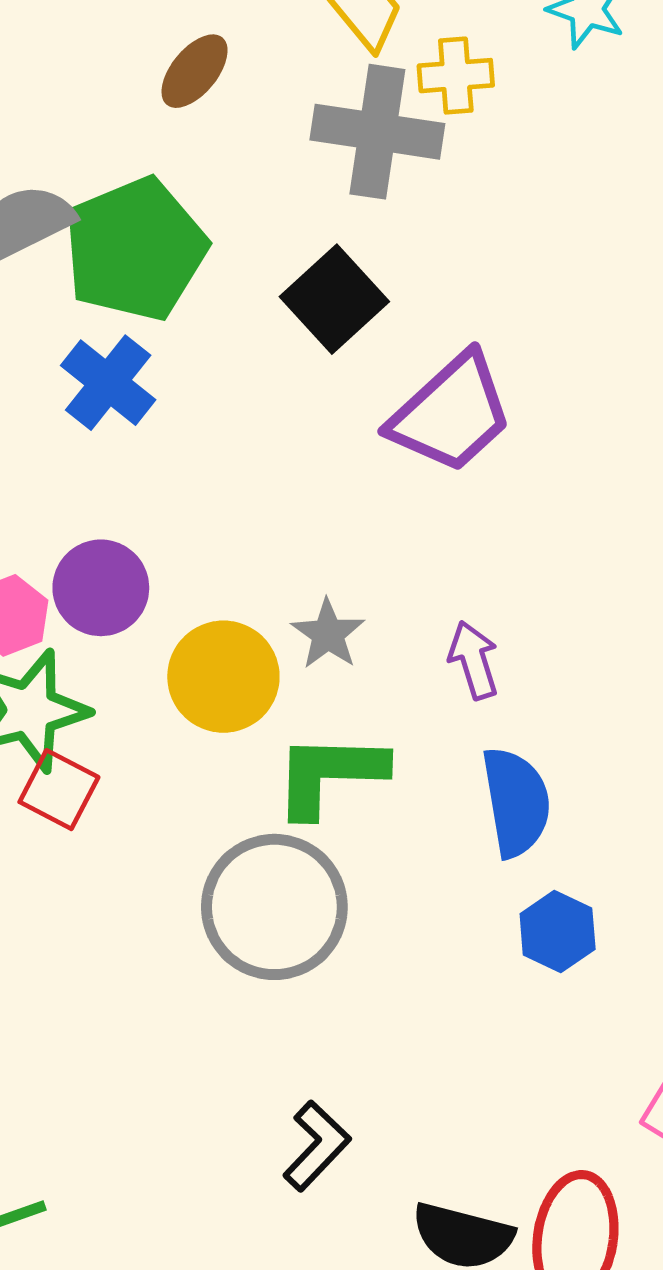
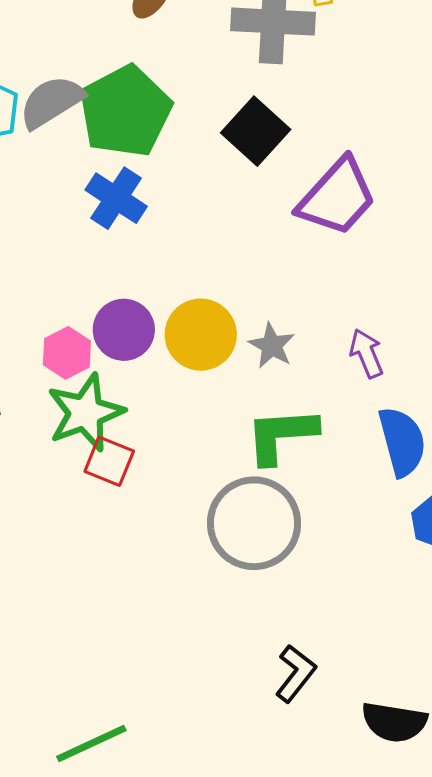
yellow circle: (223, 677) -> (201, 335), moved

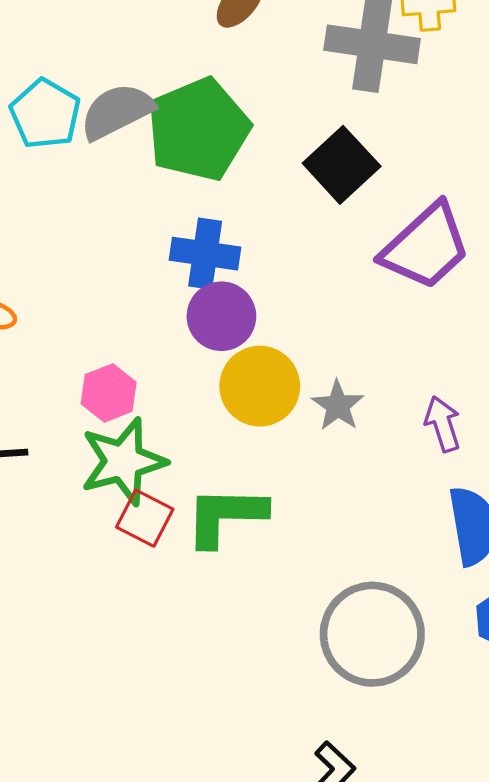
blue cross: (116, 198) -> (205, 254), moved, turned -30
purple circle: (124, 330) -> (221, 316), moved
green L-shape: (281, 435) -> (225, 516), moved
gray circle: (254, 523) -> (372, 634), moved

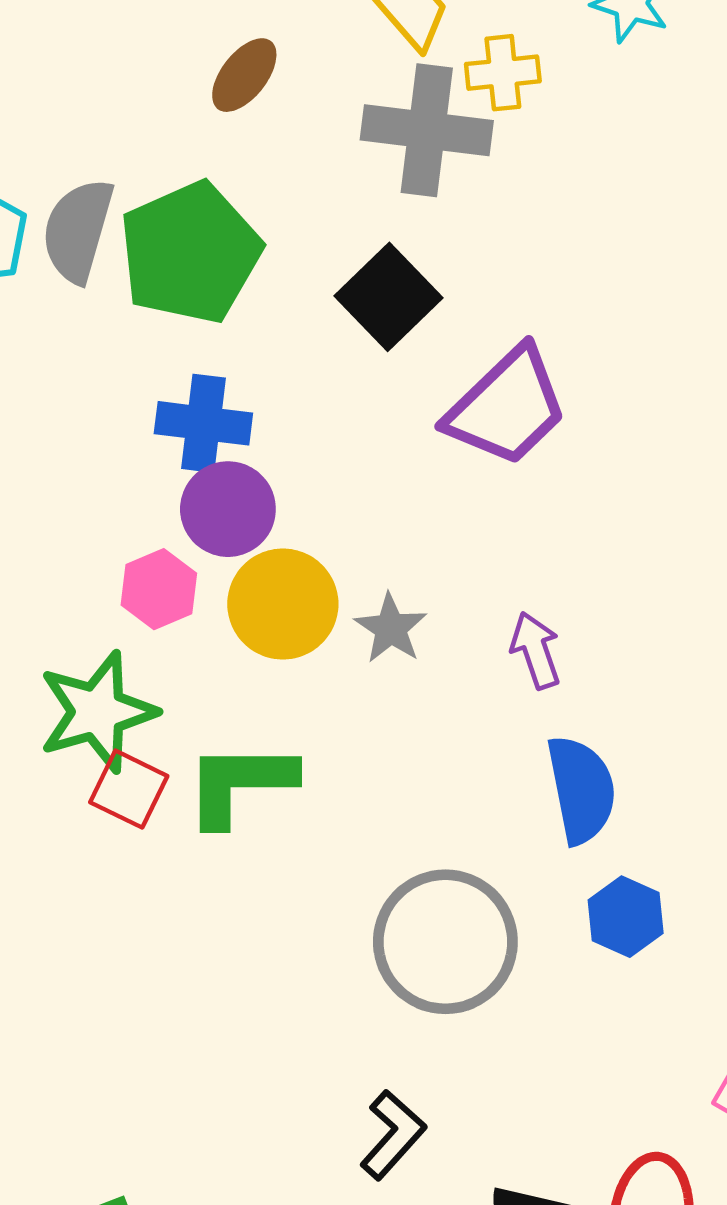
gray semicircle: (117, 111) -> (78, 230), turned -46
pink hexagon: (109, 393) -> (159, 589), moved

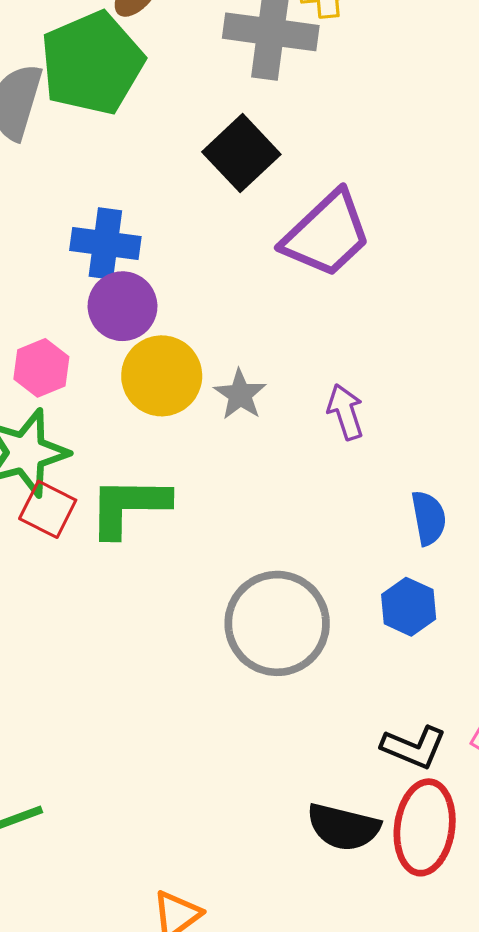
green pentagon: (190, 253) -> (92, 63), moved
pink hexagon: (159, 589) -> (41, 368), moved
blue semicircle: (581, 790) -> (429, 518), moved, size x0.7
black L-shape: (393, 1135) -> (414, 747), moved, turned 70

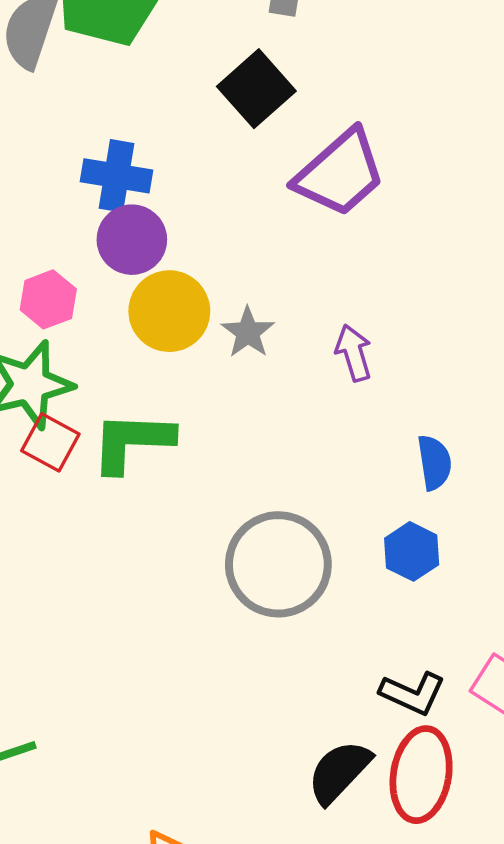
black semicircle: (343, 827) -> (339, 772), turned 118

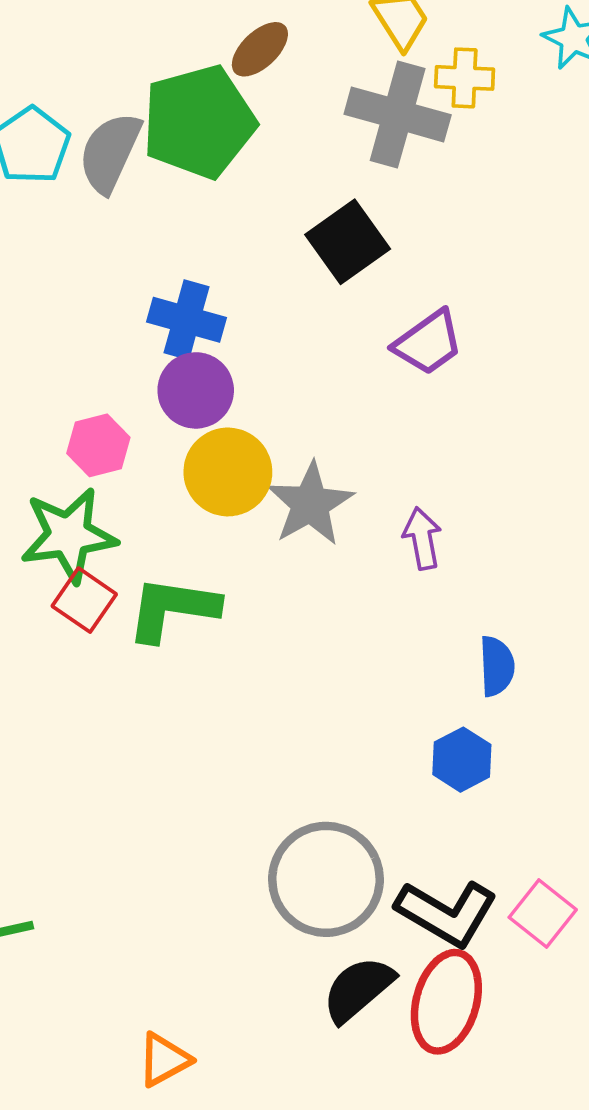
purple trapezoid: (340, 173) -> (428, 343), size x0.7
gray star: (248, 332) -> (310, 504), size x1.5
gray circle: (278, 564) -> (326, 879), moved
black L-shape: (413, 693) -> (447, 913), size x1.4

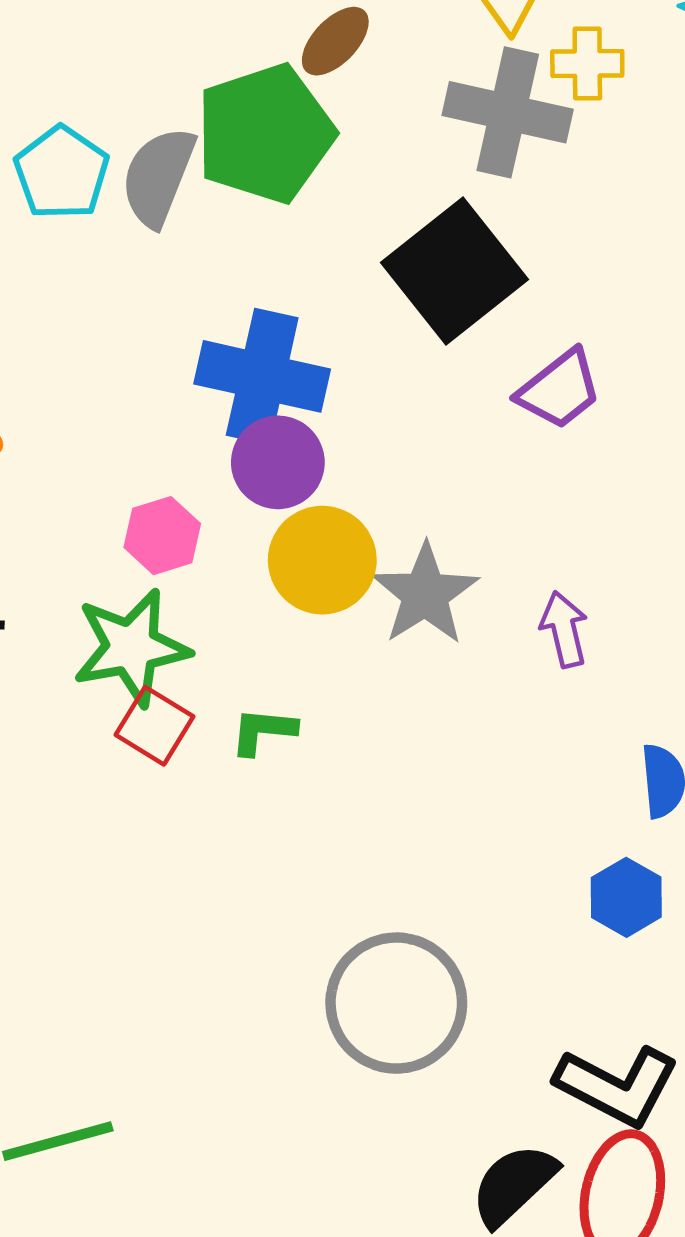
black square: (348, 242) -> (455, 271), size x1.4
blue cross: (186, 320) -> (262, 376), size x1.4
green L-shape: (173, 609) -> (263, 731), size x0.6
gray circle: (326, 879) -> (396, 1003), moved

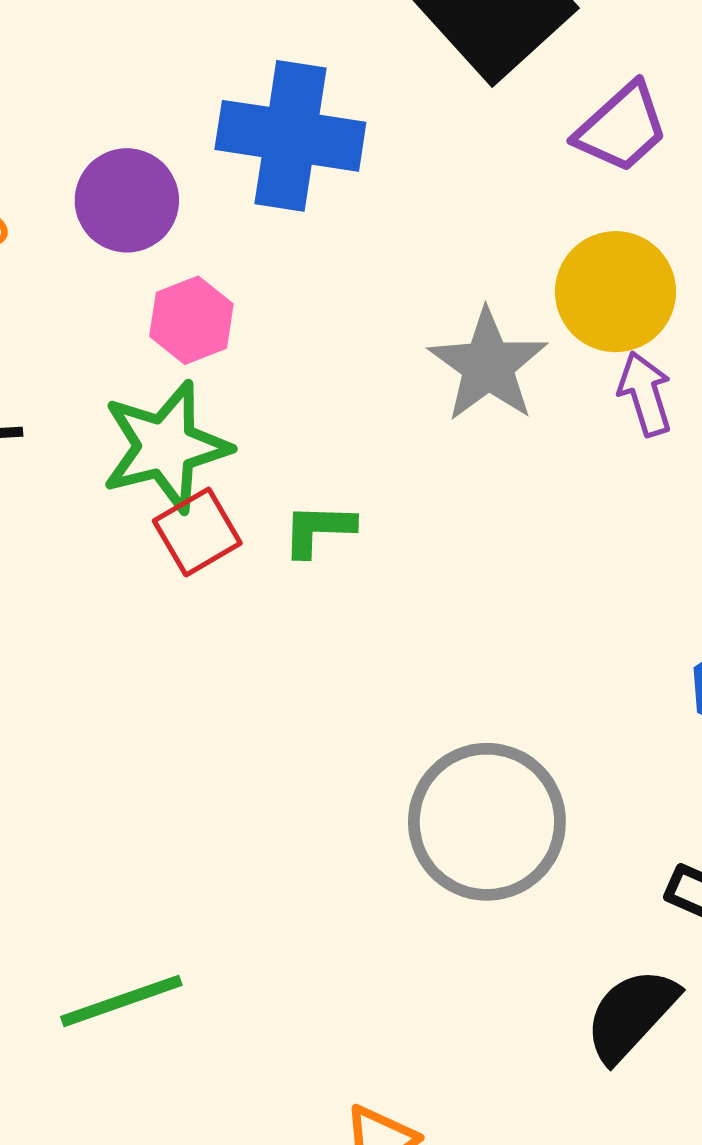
purple circle: (278, 462) -> (127, 200), moved
yellow circle: (322, 560) -> (615, 292), moved
red square: (155, 726) -> (197, 532), turned 32

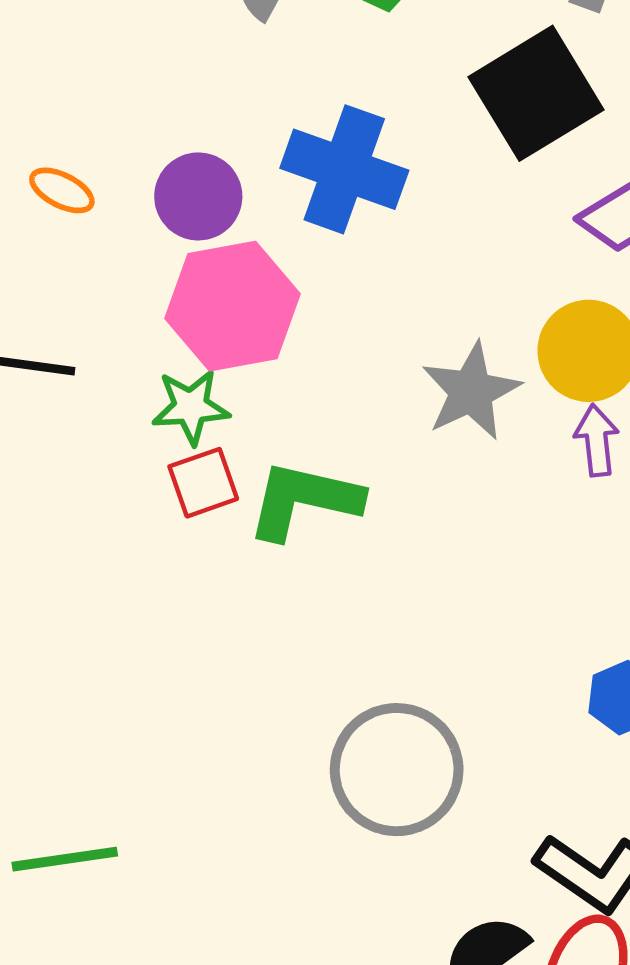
pink hexagon: (191, 320) -> (233, 306), size x1.8
green star: (166, 447) -> (191, 407), size x0.7
green L-shape: (318, 530) -> (304, 500), size x1.8

